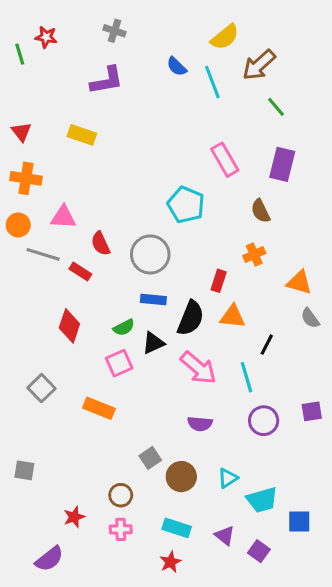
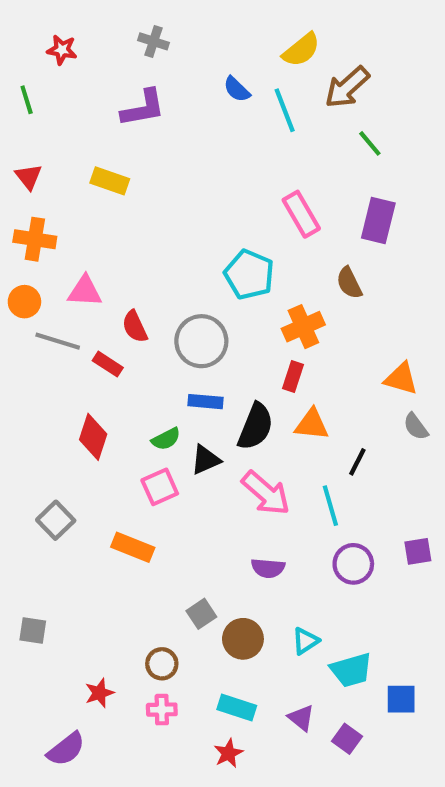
green line: (20, 54) -> (27, 100), moved
orange cross: (254, 254) -> (303, 327), moved, size x1.4

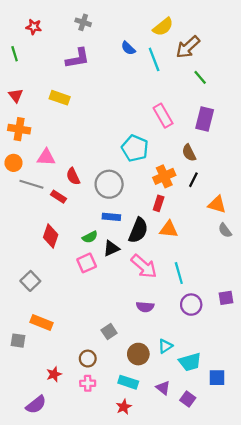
black line: (357, 462) -> (193, 180), moved
orange rectangle: (133, 547) -> (42, 323), moved
brown circle: (243, 639) -> (138, 354), moved

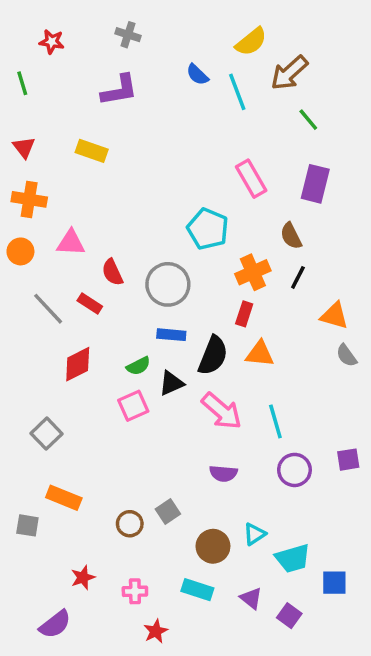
gray line: (31, 184) -> (48, 309), moved, turned 30
red diamond: (51, 236) -> (78, 364), turned 45
brown circle: (88, 359) -> (130, 524), moved
red star: (124, 407) -> (156, 631), moved

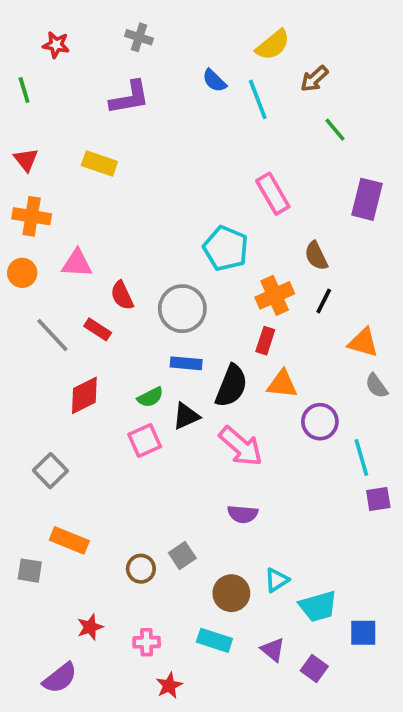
brown arrow: (289, 73) -> (314, 79), size x0.7
purple rectangle: (315, 184) -> (367, 199), moved
cyan line: (275, 421) -> (361, 457), moved
purple circle: (294, 470) -> (320, 422), moved

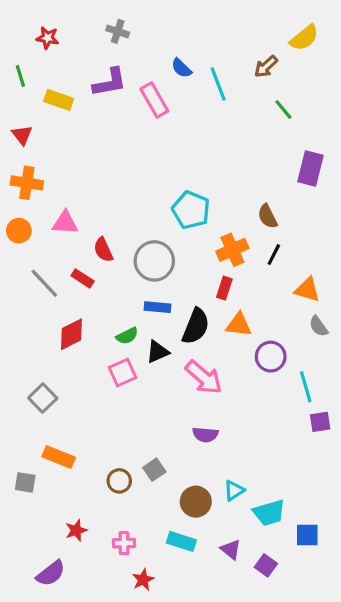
yellow semicircle: (273, 45) -> (304, 38), moved
yellow rectangle: (99, 164) -> (59, 100), moved
pink rectangle: (273, 194) -> (154, 100), moved

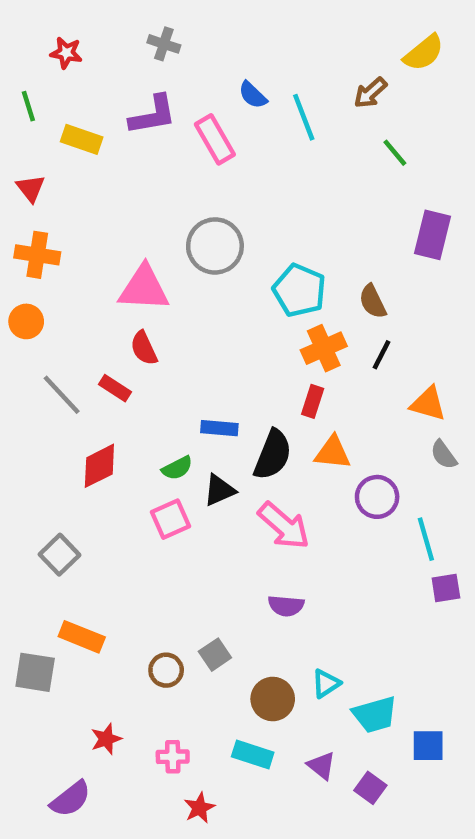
cyan pentagon: (191, 210) -> (299, 290), moved
pink triangle: (65, 223) -> (144, 288), moved, size x1.4
gray circle: (154, 261) -> (215, 246), moved
gray square: (25, 482) -> (35, 672), size x1.4

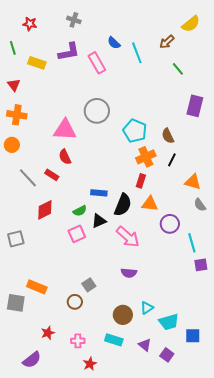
gray square: (59, 555) -> (16, 239), moved, turned 30
gray square: (215, 655) -> (89, 285), moved

